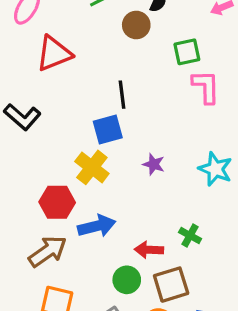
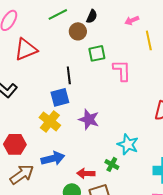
green square: (187, 52) -> (97, 53), moved
purple star: (154, 164) -> (89, 119), size x1.5
cyan star: (215, 169) -> (128, 144), moved
red hexagon: (57, 202) -> (15, 144), moved

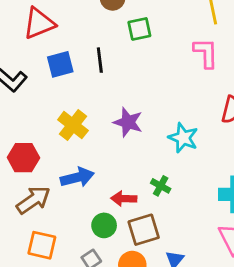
pink L-shape: (122, 70) -> (206, 53), moved
blue square: (60, 97) -> (60, 64), moved
cyan star: (128, 144) -> (183, 138), moved

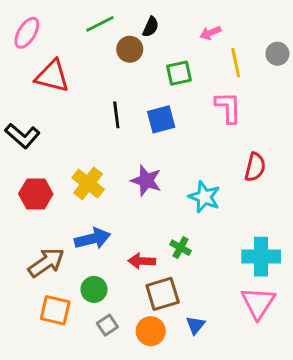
red triangle: (39, 23) -> (52, 76), turned 36
green square: (139, 29) -> (179, 73), moved
blue square: (60, 64) -> (161, 119), moved
red hexagon: (23, 158) -> (36, 194), moved
green circle: (104, 225) -> (94, 289), moved

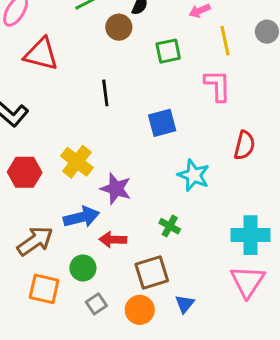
blue square: (161, 119) -> (162, 123), moved
purple star: (146, 180) -> (116, 189), moved
red arrow: (142, 261) -> (113, 240), moved

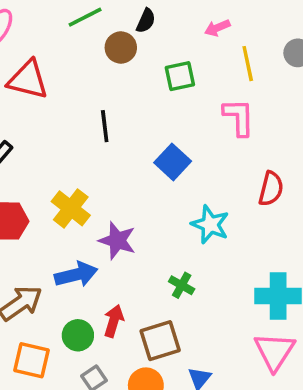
blue square: (162, 123) -> (173, 162), turned -32
red arrow: (113, 240) -> (114, 321), moved, turned 105

